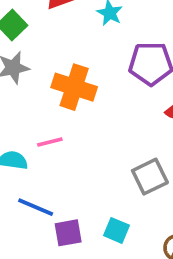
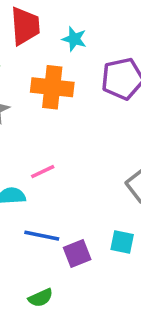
orange cross: (74, 87) -> (52, 87), moved

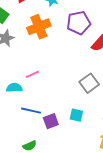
orange cross: (52, 87) -> (39, 27), turned -30

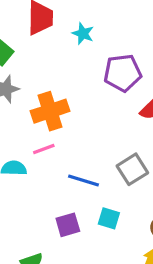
orange cross: (39, 27) -> (50, 111), moved
blue line: (31, 111) -> (83, 181), moved

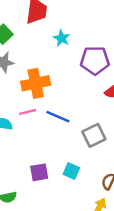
cyan star: (83, 34) -> (62, 38), moved
blue line: (83, 181) -> (58, 117), moved

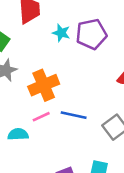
purple pentagon: (95, 60) -> (91, 34), moved

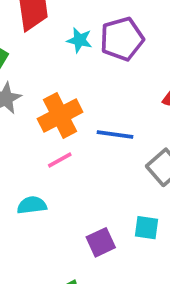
blue line: (74, 115) -> (115, 134), moved
cyan semicircle: (18, 134) -> (32, 205), moved

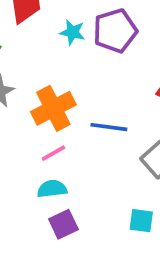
cyan semicircle: (32, 205) -> (52, 189), moved
purple square: (101, 242) -> (63, 224), moved

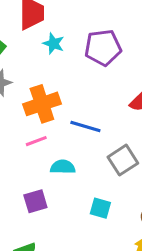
cyan star: (72, 32) -> (54, 44), moved
cyan semicircle: (52, 189) -> (63, 167), moved

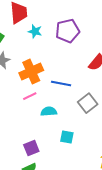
purple square: (35, 201) -> (31, 148), moved
cyan square: (100, 208) -> (67, 137), moved

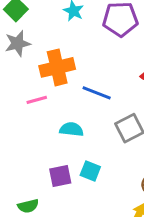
pink line: (30, 96) -> (37, 100), moved
purple square: (31, 148) -> (60, 176), moved

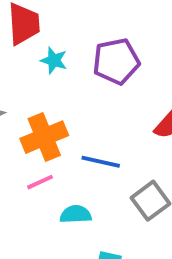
pink line: (37, 100) -> (40, 182), moved

